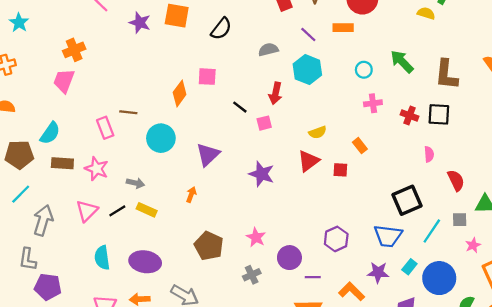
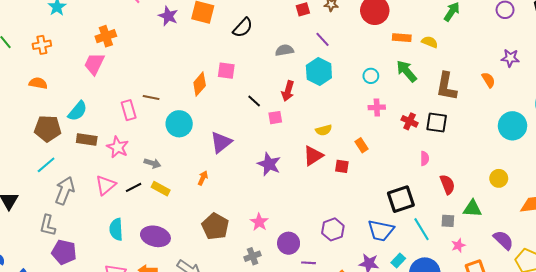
yellow semicircle: (426, 13) -> (430, 42), moved
orange rectangle: (343, 28) -> (402, 38), moved
cyan line: (432, 231) -> (421, 229), turned -70

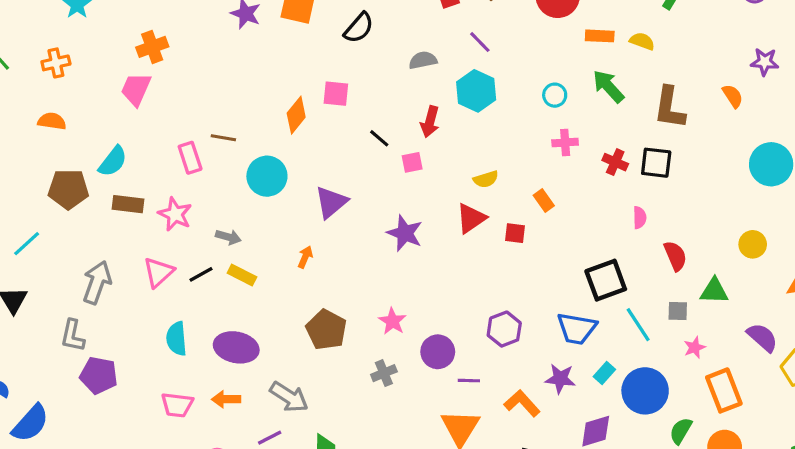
cyan line: (46, 165) -> (27, 244), moved

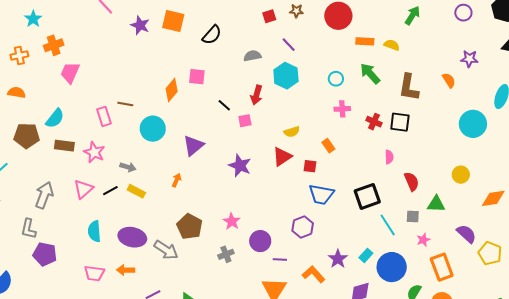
orange cross: (152, 47) -> (54, 45), moved
blue trapezoid: (577, 329) -> (321, 194), moved
purple star: (560, 379) -> (338, 259), turned 30
gray arrow: (289, 397) -> (166, 250), moved

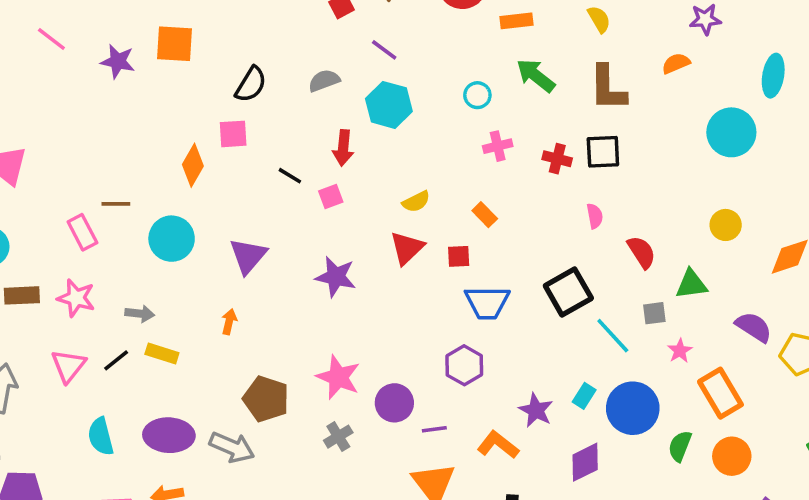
black semicircle: (212, 35) -> (251, 84), moved
yellow semicircle: (392, 45) -> (599, 19), moved, turned 49
orange semicircle: (449, 80) -> (676, 63), turned -70
pink star: (232, 221) -> (338, 377), size x1.4

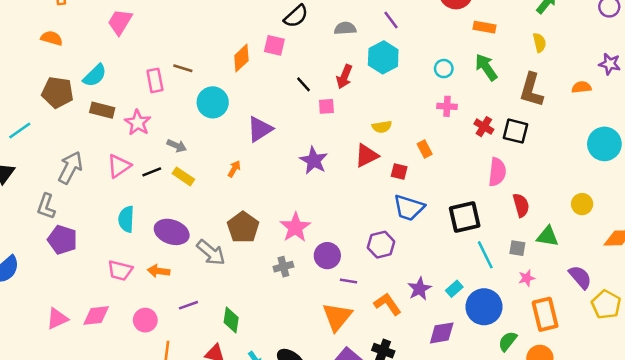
pink semicircle: (595, 216) -> (497, 172), size x1.6

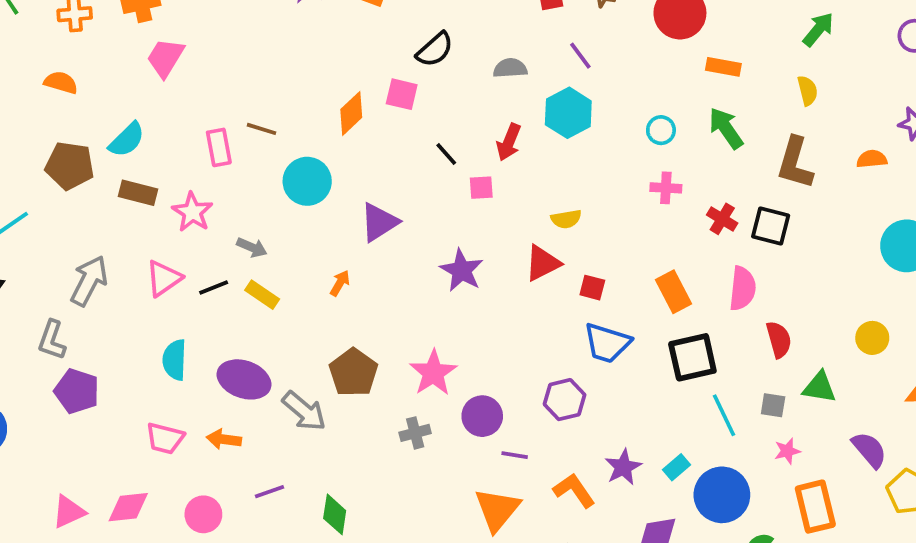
orange rectangle: (425, 149) -> (674, 292), moved, size x1.5

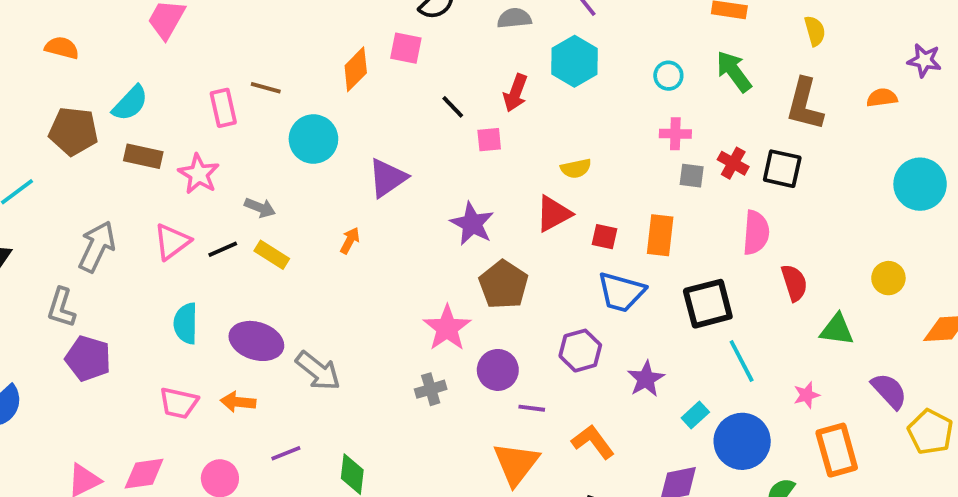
orange rectangle: (674, 292) -> (660, 235), moved, turned 36
brown pentagon: (353, 373) -> (504, 285), moved
gray square: (773, 405) -> (692, 176), moved
purple star: (623, 467) -> (646, 379), moved

